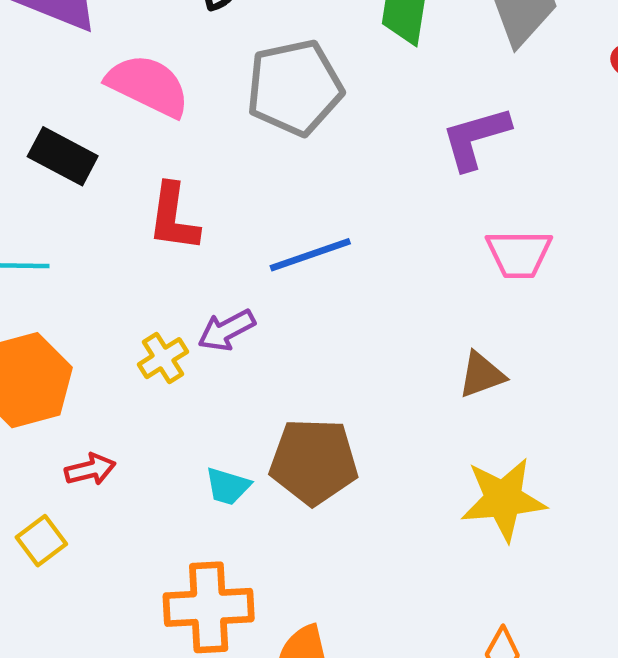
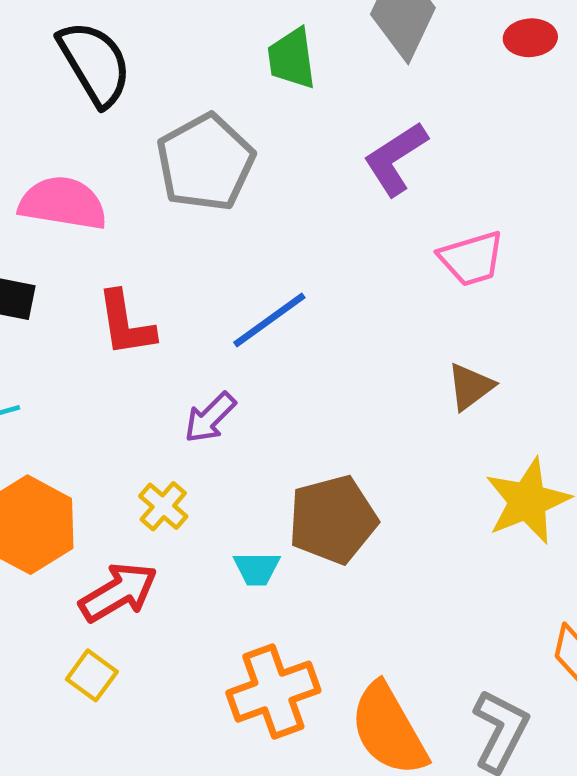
yellow cross: (163, 358) -> (163, 506), moved
red arrow: (90, 469) -> (118, 592), size x1.6

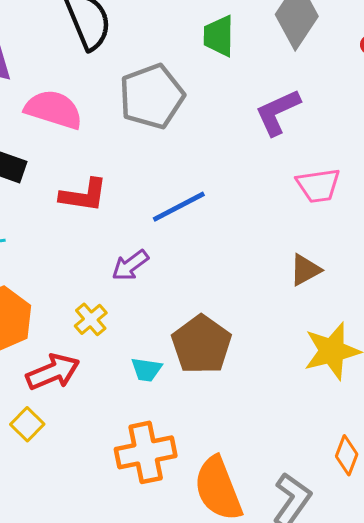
red L-shape: (126, 324) -> (84, 195), turned -81
brown pentagon: (333, 520) -> (201, 345), turned -30

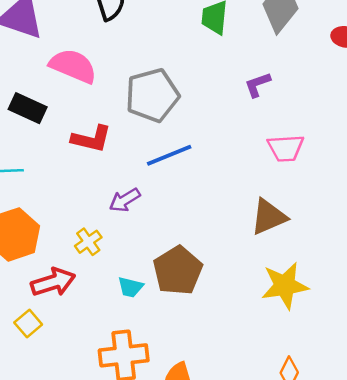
gray pentagon: (152, 96) -> (152, 95), moved
purple L-shape: (278, 112) -> (258, 85), size x0.7
brown triangle: (305, 270) -> (269, 217), size x1.4

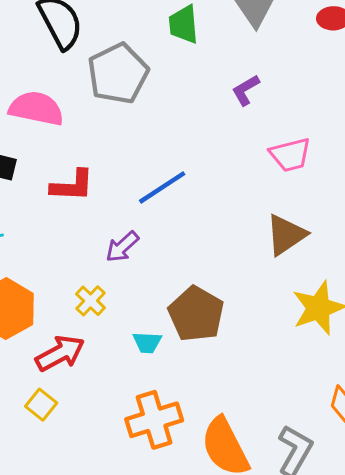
gray pentagon: (152, 95) -> (118, 74), moved

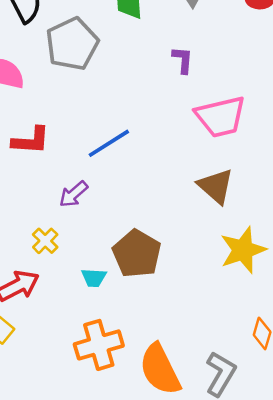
purple L-shape: (246, 90) -> (183, 60), turned 124
pink trapezoid: (290, 155) -> (221, 117), size x1.4
brown triangle: (286, 235) -> (216, 186), turned -45

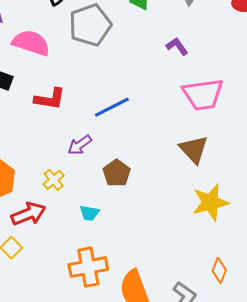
purple L-shape: (183, 60) -> (177, 46), turned -45
brown pentagon: (137, 254) -> (117, 173), moved, size x0.7

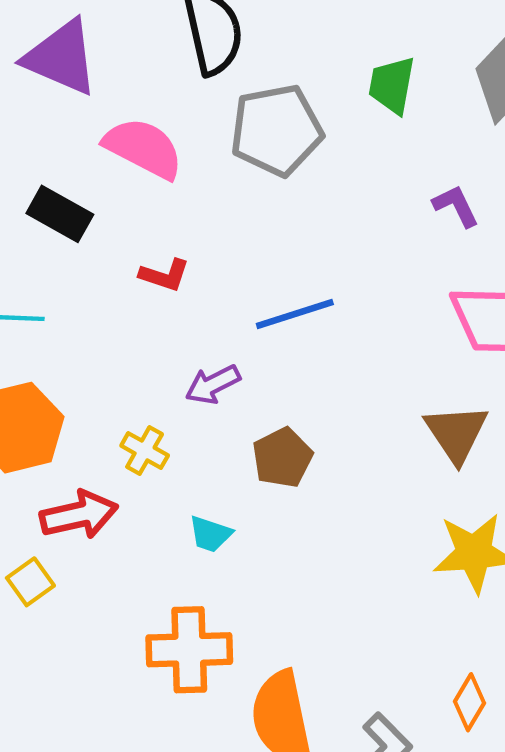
red L-shape: (50, 99) -> (164, 275), size x0.7
yellow cross: (54, 180) -> (145, 451), turned -30

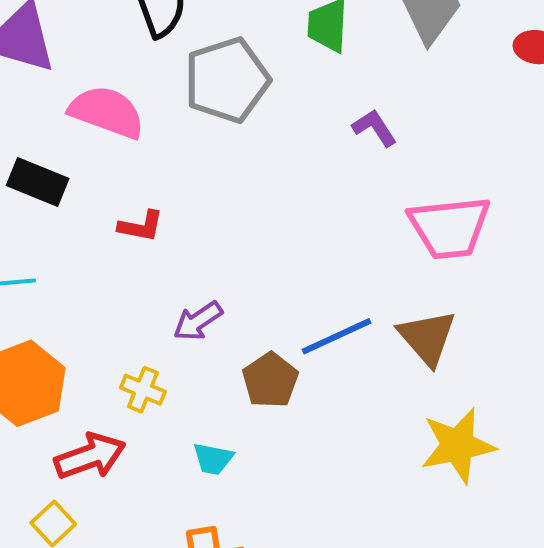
purple L-shape: (456, 206) -> (374, 128), moved
blue line: (295, 314) -> (337, 336), moved

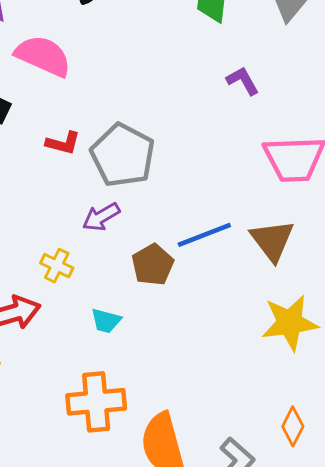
gray pentagon: (227, 80) -> (123, 155), moved, turned -30

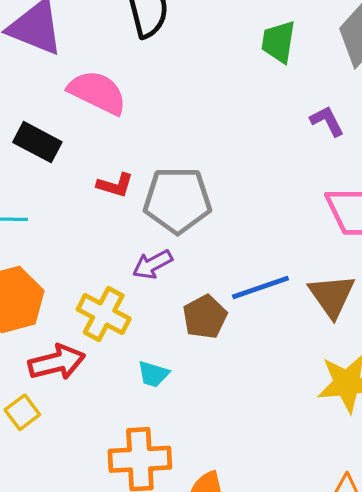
purple L-shape: (243, 81) -> (327, 121), moved
gray pentagon: (123, 155) -> (177, 200), turned -30
yellow cross: (57, 266) -> (104, 314), size x1.5

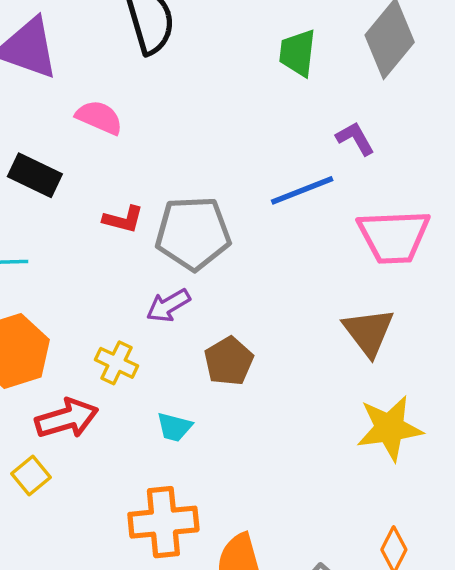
pink semicircle: (97, 92) -> (99, 117), size x0.7
blue line: (260, 287) -> (302, 190), moved
yellow cross: (104, 314) -> (117, 363), size x0.7

